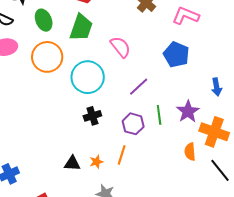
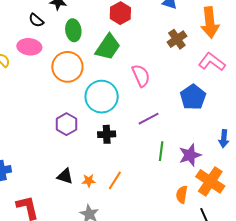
black cross: (92, 116) -> (107, 134), moved
purple hexagon: (133, 124) -> (66, 124), moved

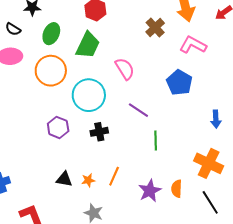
green ellipse: (73, 30) -> (51, 34), turned 40
purple line: (149, 119) -> (138, 110), turned 70
purple star: (190, 155) -> (150, 191), moved
orange semicircle: (182, 194) -> (177, 189), moved

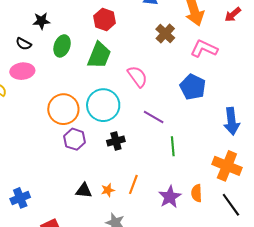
orange circle: (51, 71) -> (63, 109), moved
blue arrow: (216, 119) -> (231, 121), size x1.5

